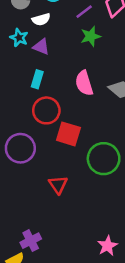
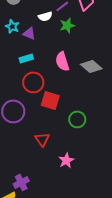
white semicircle: (41, 19) -> (45, 16), moved
cyan rectangle: (37, 79) -> (26, 58), turned 56
green circle: (104, 159) -> (77, 119), size x0.7
pink star: (107, 246) -> (66, 160), moved

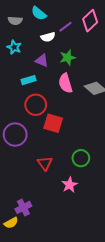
green star: (67, 25) -> (68, 58), moved
purple triangle: (29, 33) -> (42, 61), moved
green circle: (77, 119) -> (81, 158), moved

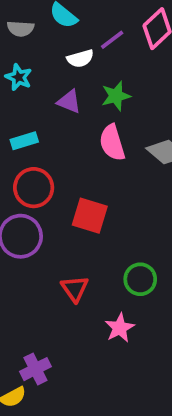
cyan rectangle: (28, 80) -> (24, 141), moved
red circle: (36, 105) -> (34, 188), moved

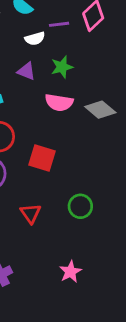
purple line: (112, 40) -> (59, 24), turned 30
pink semicircle: (112, 143) -> (59, 103), turned -64
pink star: (120, 328) -> (70, 272), moved

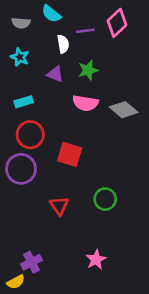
white semicircle: (35, 39) -> (63, 44), turned -84

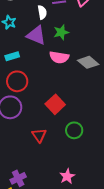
purple triangle: (55, 74) -> (36, 35), size x1.5
red square: (70, 154) -> (55, 104), moved, turned 30

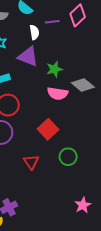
green star: (61, 32) -> (54, 69), moved
pink semicircle: (59, 57) -> (58, 93), moved
pink star: (67, 176) -> (83, 205), moved

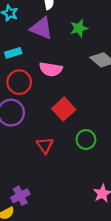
green star: (54, 69) -> (79, 28), moved
pink semicircle: (58, 93) -> (51, 69), moved

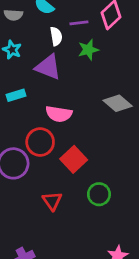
green star: (79, 28) -> (88, 50), moved
red circle: (19, 82) -> (40, 142), moved

